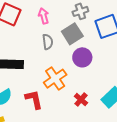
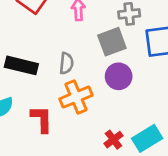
gray semicircle: (48, 42) -> (66, 63), moved
red cross: (81, 100) -> (113, 140), moved

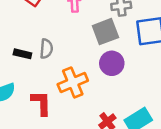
gray semicircle: (66, 63) -> (46, 49), moved
black rectangle: (21, 65) -> (22, 54), size x0.6

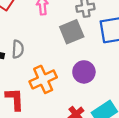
purple circle: (112, 63) -> (84, 72), moved

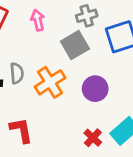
orange cross: (43, 79) -> (50, 82), moved

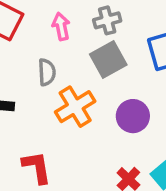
gray cross: (87, 16) -> (107, 20), moved
gray semicircle: (17, 73) -> (47, 72), moved

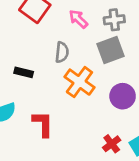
pink arrow: (61, 26) -> (78, 19), turned -42
orange cross: (75, 107) -> (79, 82), turned -32

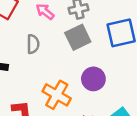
orange cross: (79, 82) -> (57, 95), moved

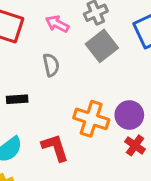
purple circle: (93, 79) -> (129, 115), moved

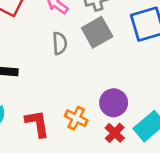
gray semicircle: (51, 65) -> (60, 43), moved
orange cross: (91, 119) -> (76, 118), moved, size x0.7

